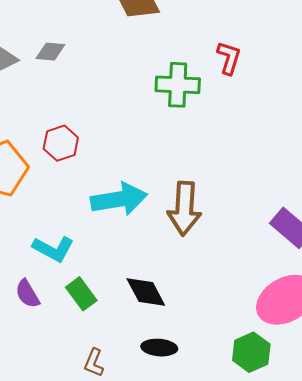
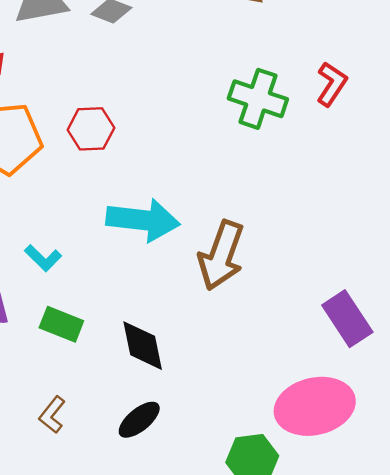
cyan L-shape: (53, 249) -> (43, 258), size x0.7
green rectangle: (81, 294) -> (61, 324), turned -48
black ellipse: (159, 348) -> (139, 420), turned -60

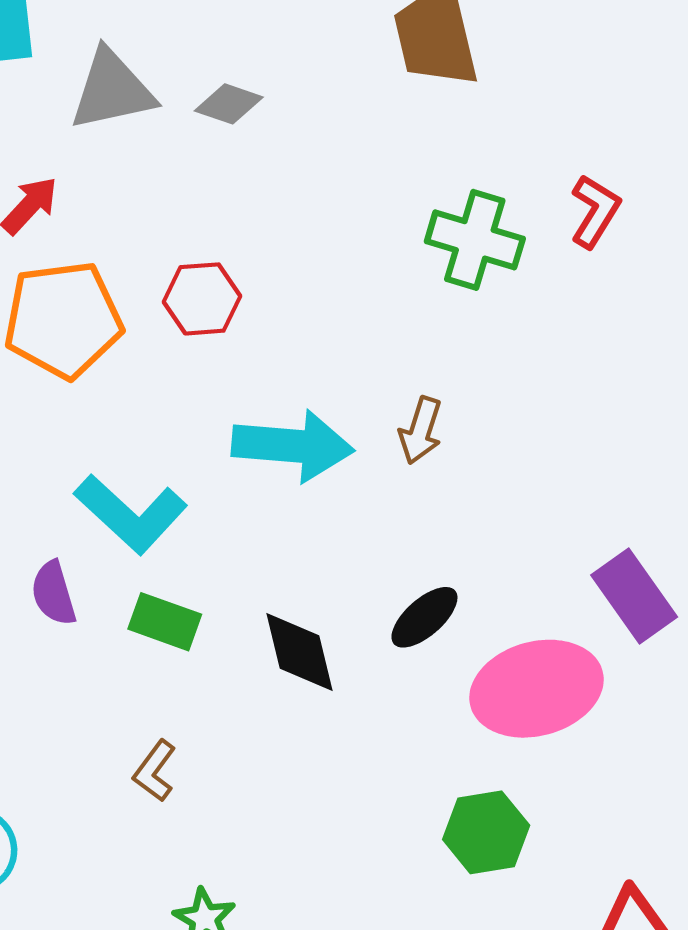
brown arrow: (221, 255) -> (421, 430), moved, size x0.6
cyan L-shape: (43, 258) -> (131, 514), size x1.8
pink ellipse: (315, 406) -> (537, 689), moved
black ellipse: (139, 420) -> (424, 617), moved

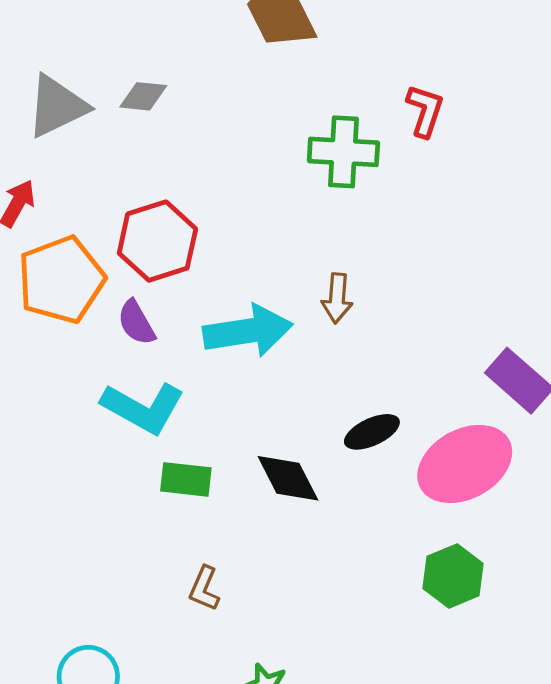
red hexagon: (202, 299) -> (157, 241), size x1.4
purple semicircle: (54, 593) -> (136, 323), moved
black ellipse: (424, 617) -> (372, 432), turned 30

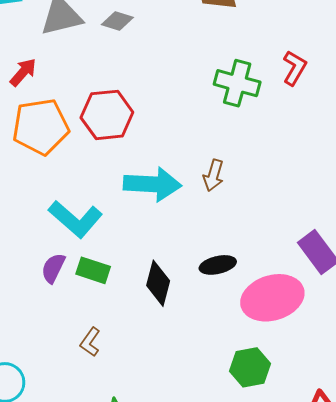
purple semicircle: (136, 323) -> (53, 268), moved, turned 44
black diamond: (288, 478) -> (158, 283), turned 30

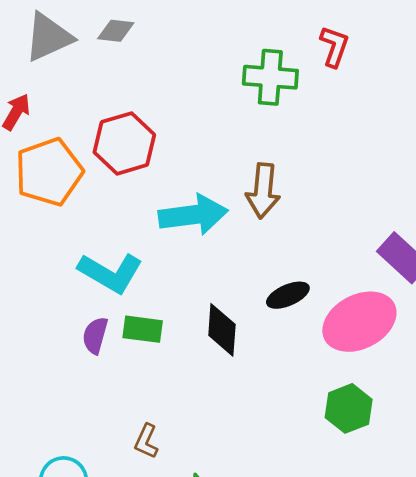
brown arrow: (214, 175) -> (263, 191), size x1.4
brown L-shape: (90, 342) -> (146, 441), moved

